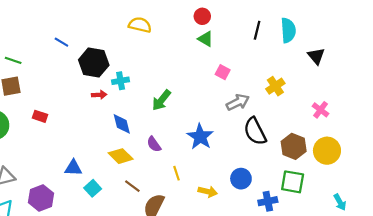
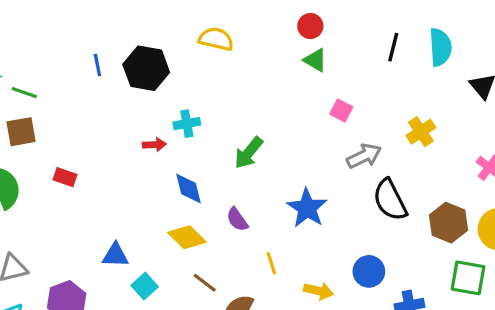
blue line: (61, 42) -> (97, 65), turned 48
black hexagon: (94, 63) -> (146, 68), moved
green square: (293, 182) -> (468, 278), moved

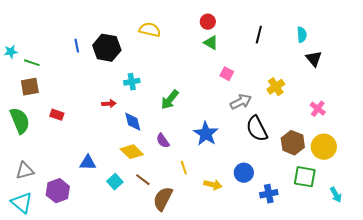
cyan semicircle: (440, 47) -> (302, 35), moved, size x0.7
red arrow: (154, 145) -> (109, 104), moved
cyan square: (145, 286) -> (115, 182), moved

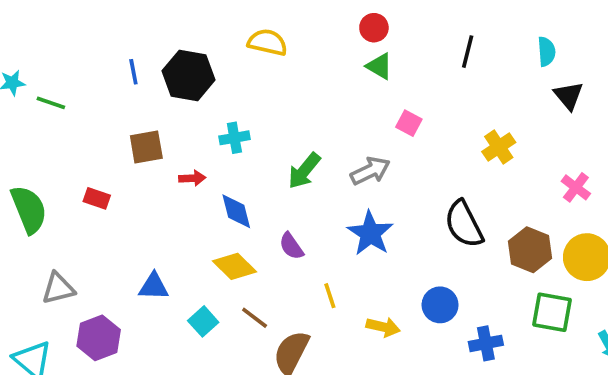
brown square: (30, 87) -> (146, 147), moved
gray arrow: (241, 102) -> (370, 171), moved
gray triangle: (25, 171) -> (58, 288), moved

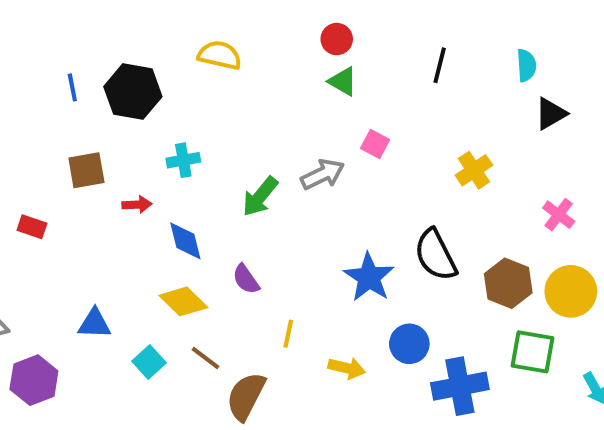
black triangle: (569, 96) -> (551, 114), turned 40
gray arrow: (370, 171) -> (323, 174), moved
blue star: (370, 233) -> (369, 277), moved
yellow line: (330, 296) -> (288, 334), turned 30
blue cross: (486, 343) -> (460, 386), size x1.5

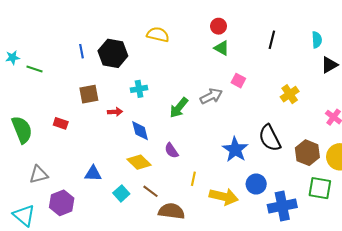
yellow arrow: (347, 368) -> (224, 197), size x1.5
brown semicircle: (246, 396) -> (171, 211), turned 70

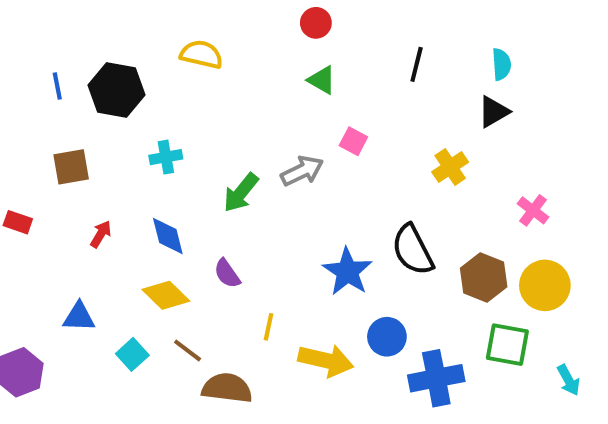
red circle: (219, 26) -> (316, 23), moved
black triangle: (329, 65) -> (494, 112), moved
red arrow: (115, 112) -> (101, 234), moved, turned -56

